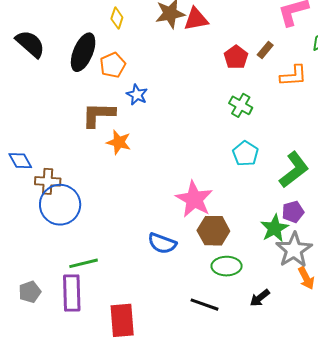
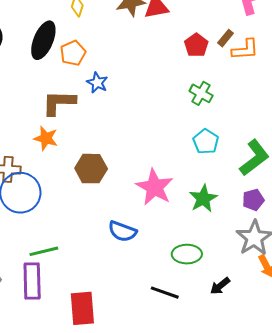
orange L-shape: (294, 76) -> (245, 50), moved
orange star: (119, 142) -> (46, 138), moved
green star: (275, 228) -> (203, 198), moved
brown hexagon: (213, 231) -> (91, 169), moved

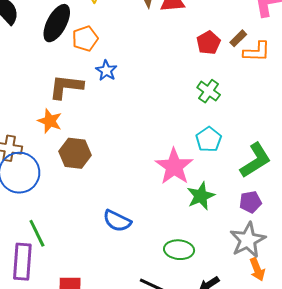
brown hexagon: (91, 169) -> (75, 153), moved
pink star: (155, 187) -> (174, 166), moved
green line: (44, 251) -> (37, 233), turned 72

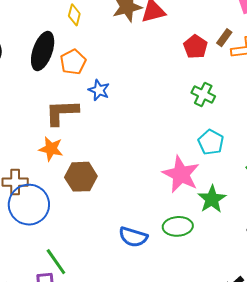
green ellipse: (179, 250) -> (178, 226), moved

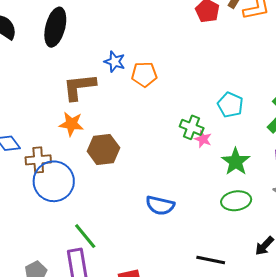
orange pentagon: (73, 62) -> (144, 74), moved, turned 30
green cross: (203, 94) -> (192, 127), moved
pink star: (181, 174) -> (203, 139), size x0.5
green ellipse: (178, 226) -> (236, 201), moved

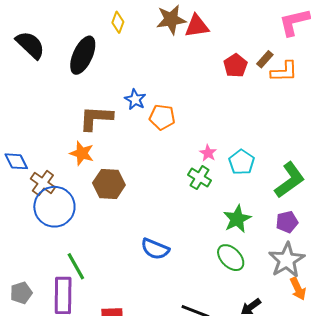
pink star: (203, 139) -> (208, 153), moved
brown cross: (38, 160) -> (43, 183), turned 30
green ellipse: (236, 201) -> (231, 258), turned 44

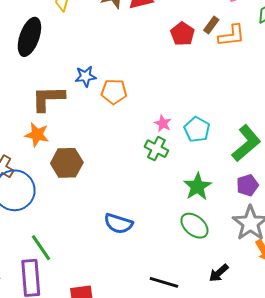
blue star: (135, 99) -> (86, 76), turned -30

